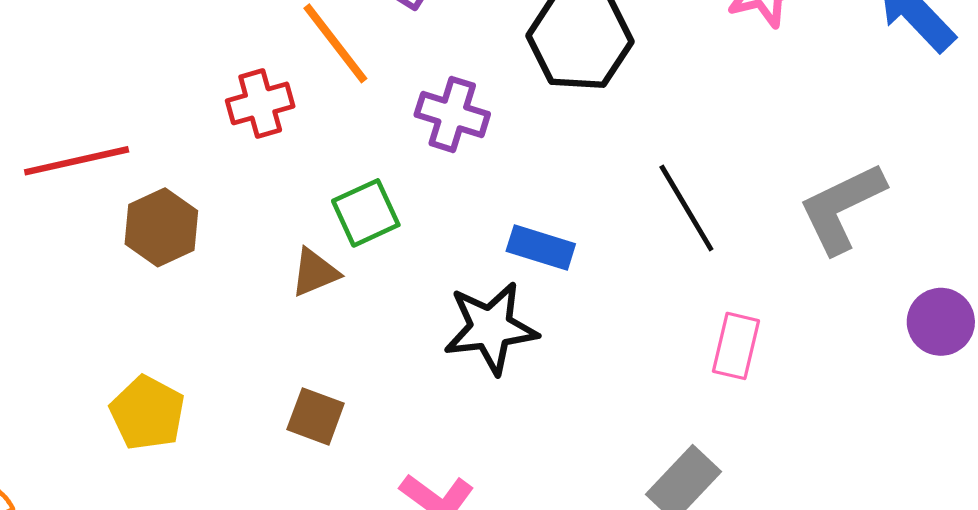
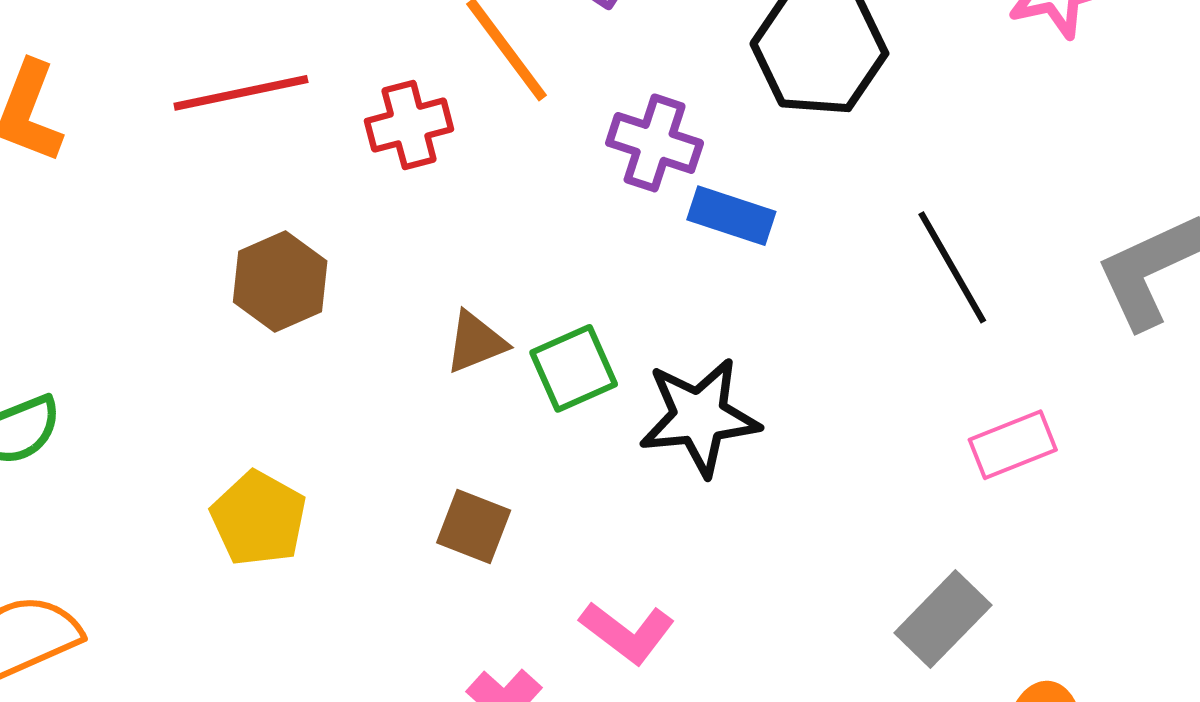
red line: (77, 161) -> (241, 93), moved
green square: (366, 213) -> (574, 368), moved
blue rectangle: (541, 247) -> (731, 216), moved
pink rectangle: (736, 346) -> (1013, 445), turned 54

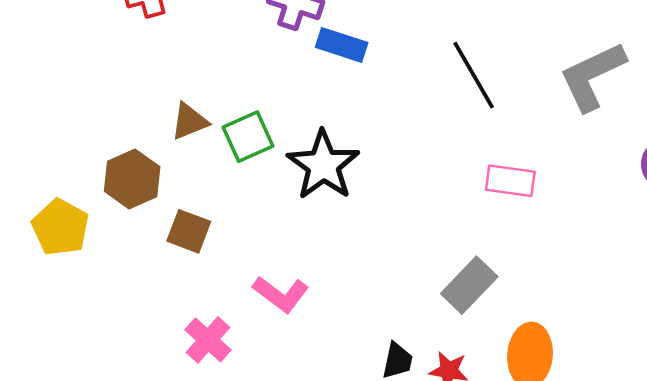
brown hexagon: (280, 282) -> (132, 179), moved
black star: (699, 417) -> (323, 165), turned -30
pink rectangle: (1013, 445) -> (510, 181), turned 30

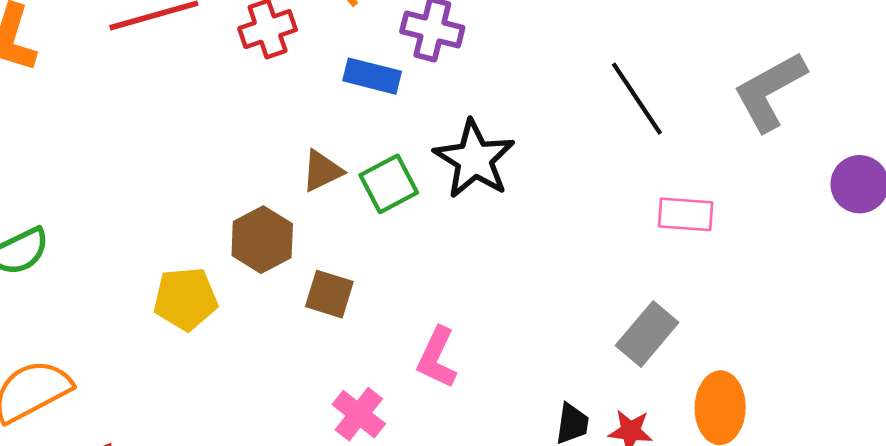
blue rectangle: (342, 45) -> (372, 76), moved
black star: (323, 165) -> (474, 159), moved
yellow pentagon: (60, 227) -> (185, 299), turned -30
pink L-shape: (281, 294) -> (437, 358), turned 82

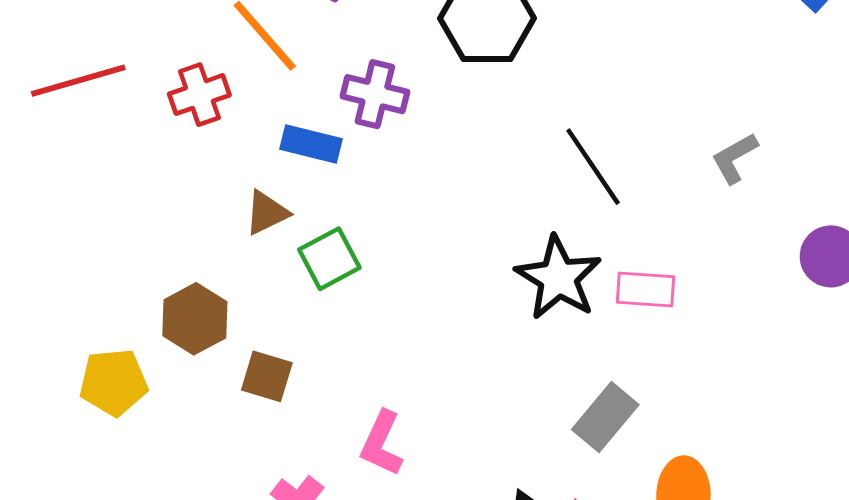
gray L-shape: (770, 91) -> (734, 158), size x0.6
black star: (474, 159) -> (558, 278), moved
brown triangle: (322, 171) -> (267, 213), moved

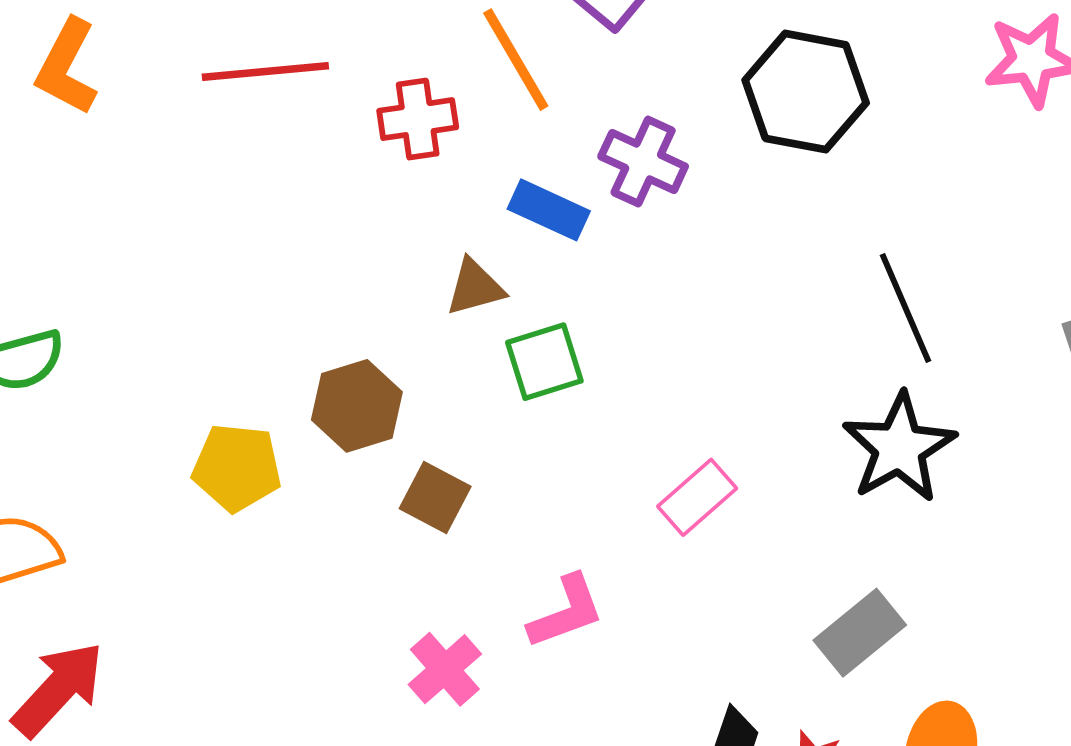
black star: (558, 278) -> (899, 448), moved
pink rectangle: (646, 289) -> (697, 497), moved, turned -56
pink L-shape: (382, 443) -> (566, 612), turned -146

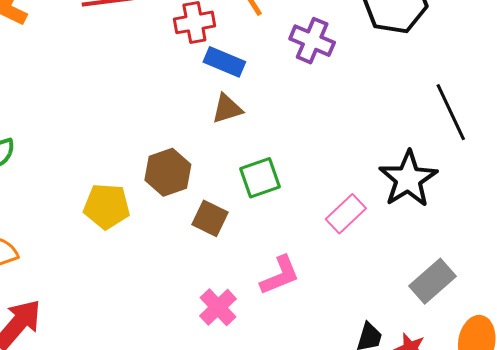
blue rectangle: (549, 210) -> (224, 62), moved
green square: (544, 362) -> (260, 178), moved
black star: (899, 448) -> (408, 179), moved

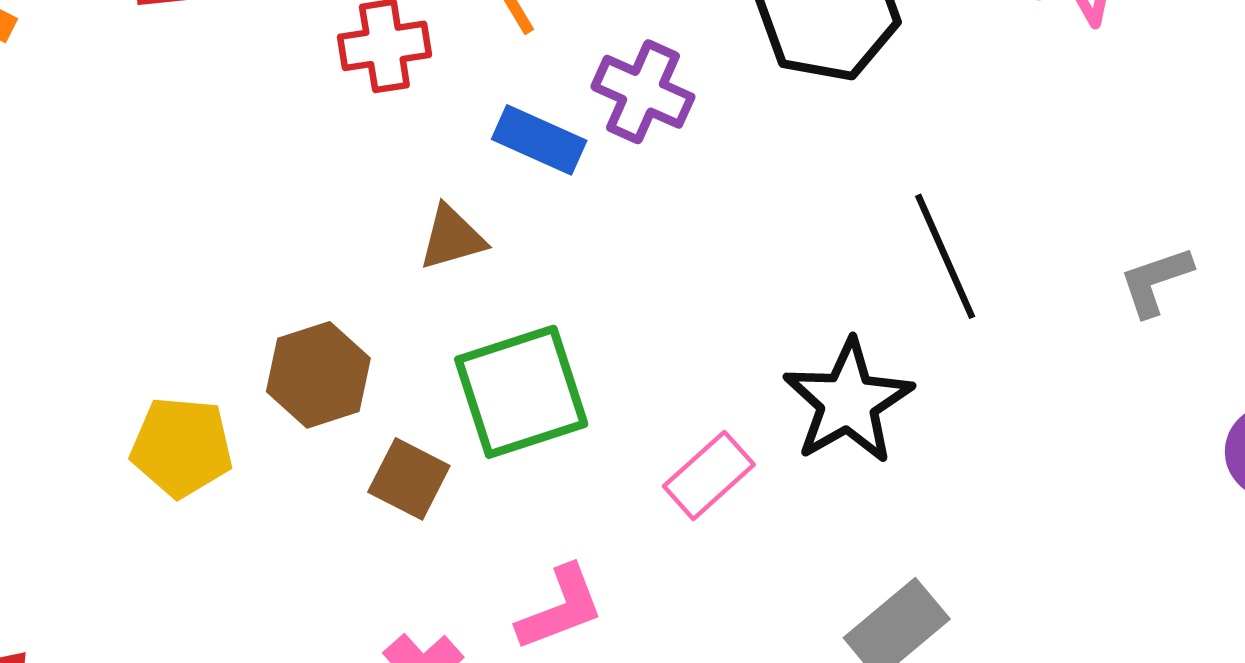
blue rectangle: (224, 62) -> (539, 140), moved
green square: (260, 178) -> (521, 392), size x1.5

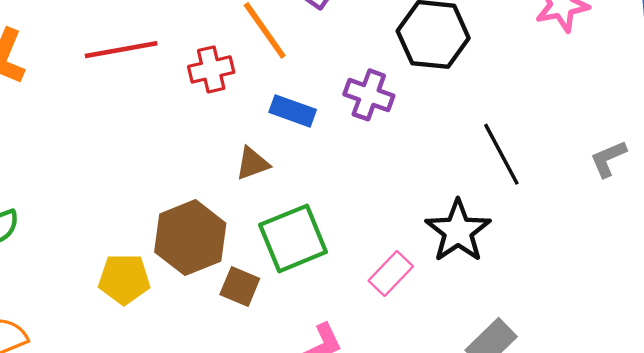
purple cross: (643, 92) -> (369, 95), moved
brown hexagon: (318, 375) -> (190, 238), size x1.4

